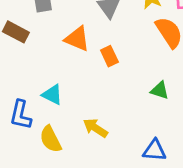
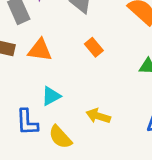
orange triangle: (77, 39) -> (40, 50), moved
cyan triangle: (52, 95) -> (51, 96), turned -40

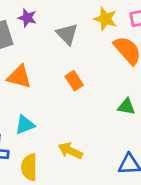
yellow semicircle: (60, 137) -> (29, 167), turned 35

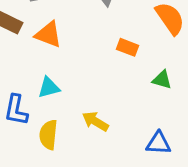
orange rectangle: (74, 81) -> (127, 47), moved, turned -42

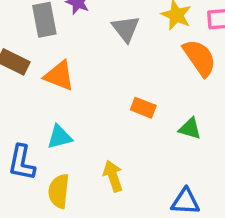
orange rectangle: (127, 47) -> (143, 108), moved
yellow arrow: (95, 121) -> (113, 176), turned 40

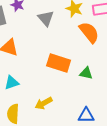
orange rectangle: (143, 108) -> (59, 63), size x1.6
yellow arrow: (113, 176) -> (44, 103), turned -96

